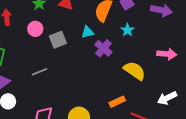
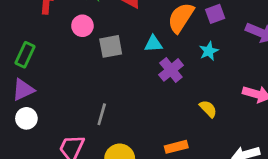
yellow semicircle: (135, 71) -> (208, 109), size x0.6
gray line: (40, 72) -> (102, 114), moved, turned -63

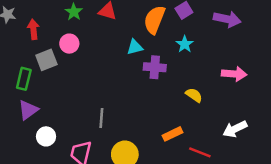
gray square: (111, 46) -> (46, 60), moved
purple cross: (171, 70) -> (155, 67), turned -35
white circle: (26, 118) -> (46, 136), moved

